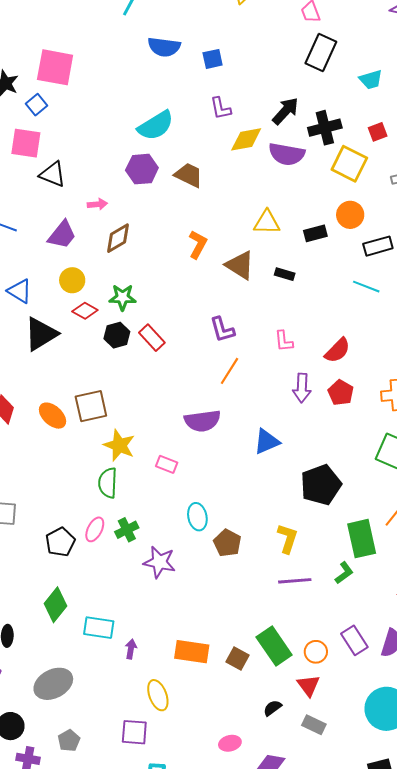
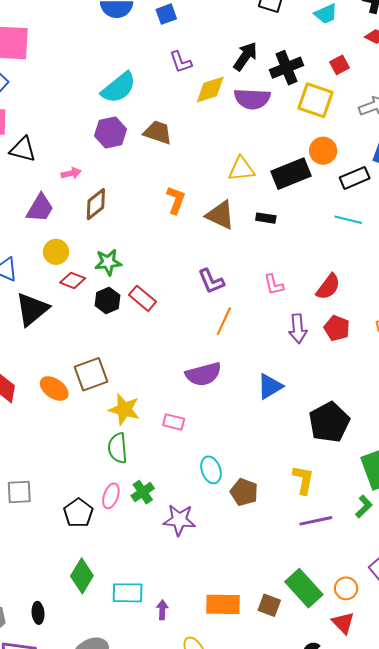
black rectangle: (315, 233) -> (291, 174), size x1.6

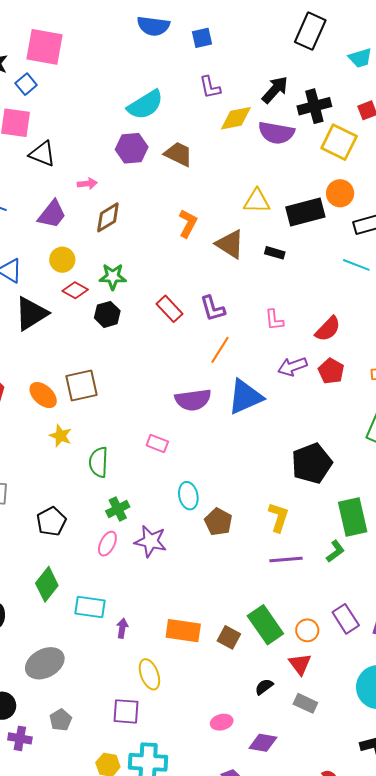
red rectangle: (142, 298) -> (169, 309), moved
purple arrow: (298, 329) -> (292, 367), turned 68
blue triangle: (270, 386) -> (245, 397), moved, size x1.4
yellow star: (124, 409) -> (61, 436), moved, size x0.7
pink ellipse: (111, 496) -> (107, 544), moved

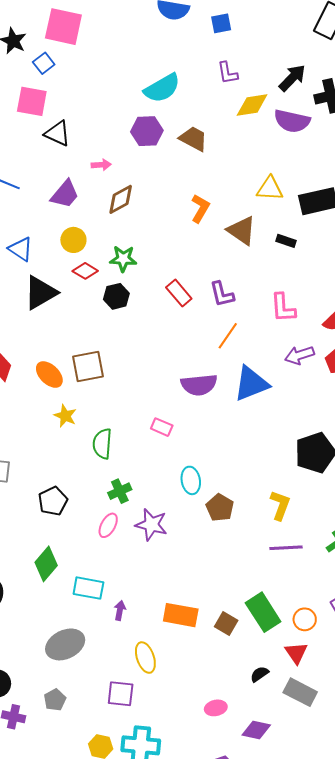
pink L-shape: (274, 320) -> (283, 308), size x1.4
gray ellipse: (45, 663) -> (65, 644), moved
gray rectangle: (305, 703) -> (300, 692), size x1.4

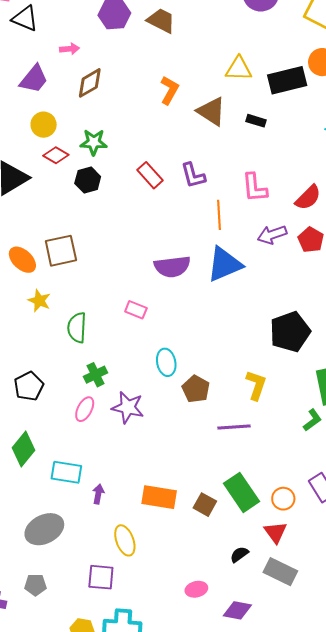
orange line: (228, 336) -> (219, 215), moved, turned -36
purple line: (286, 548) -> (234, 427), moved
gray pentagon: (55, 700) -> (35, 585), turned 30

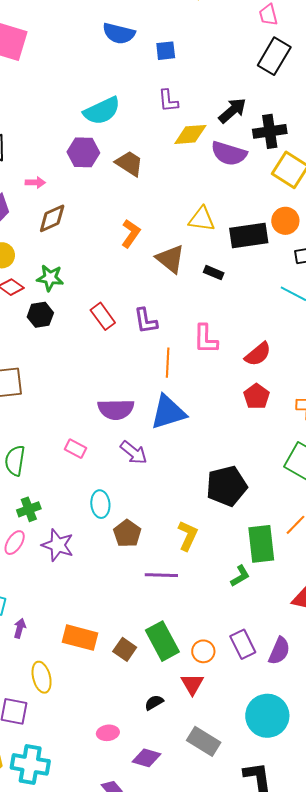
purple arrow: (272, 235) -> (134, 452), moved, turned -128
gray rectangle: (280, 572) -> (204, 741), moved

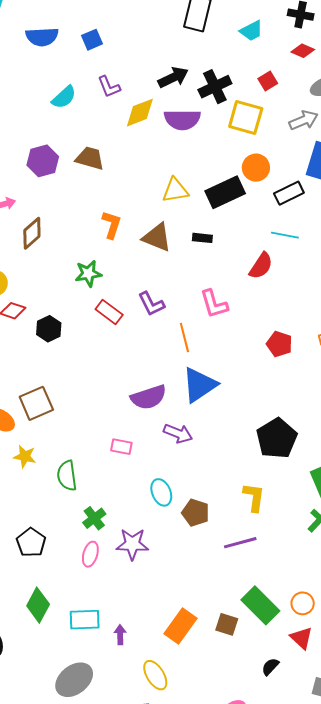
cyan semicircle: (102, 111) -> (64, 97), moved, size x0.7
black arrow: (232, 111) -> (173, 77), turned 32
green star: (50, 278) -> (88, 274), moved
red semicircle: (258, 354) -> (261, 266), moved
orange rectangle: (80, 638) -> (181, 626), turned -52

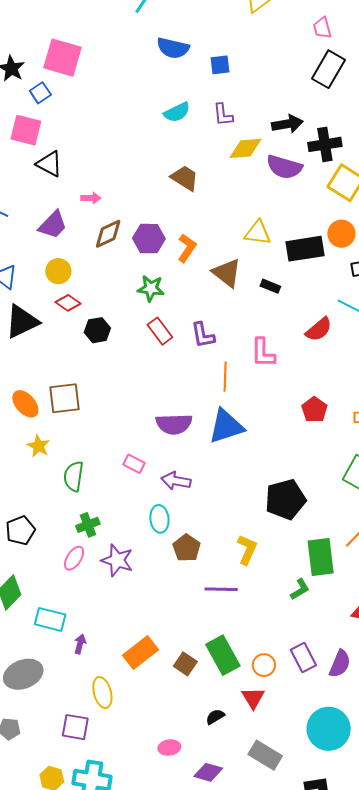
purple hexagon: (43, 161) -> (149, 239), moved
purple arrow: (178, 433) -> (176, 481), moved, turned 152

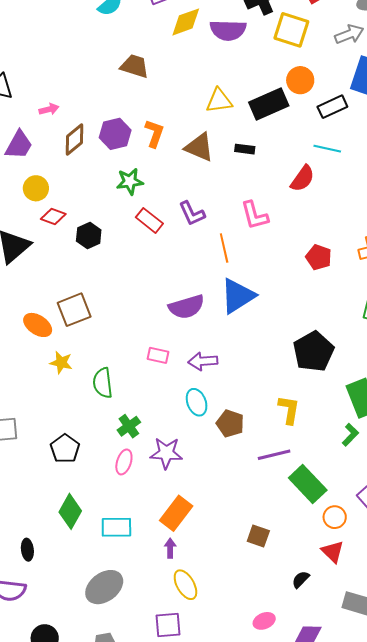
purple arrow: (80, 644) -> (170, 548), moved
orange rectangle: (140, 653) -> (176, 513), moved
green rectangle: (223, 655) -> (308, 484), moved

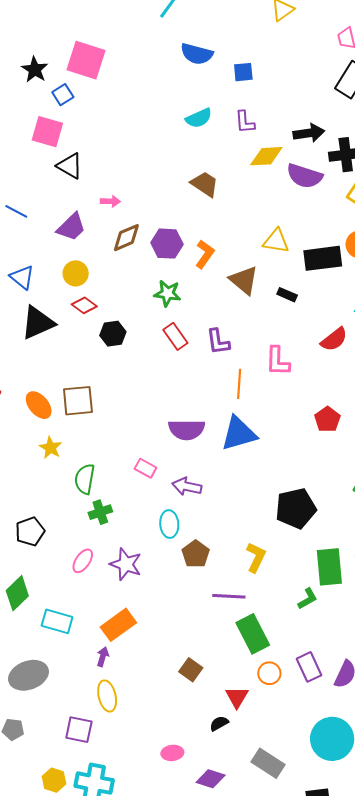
green cross: (129, 426) -> (100, 512), moved
red triangle: (333, 552) -> (237, 697), moved

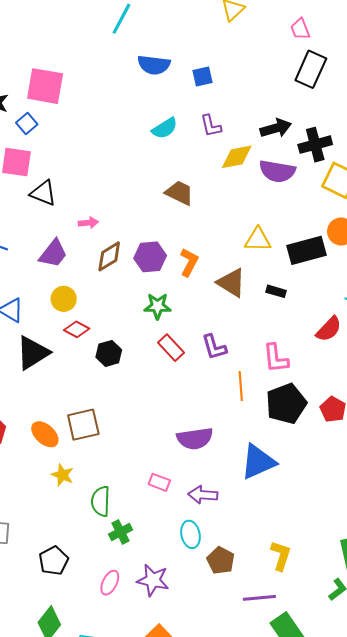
blue triangle: (239, 434) -> (258, 462), moved
black pentagon: (296, 508) -> (286, 404), moved

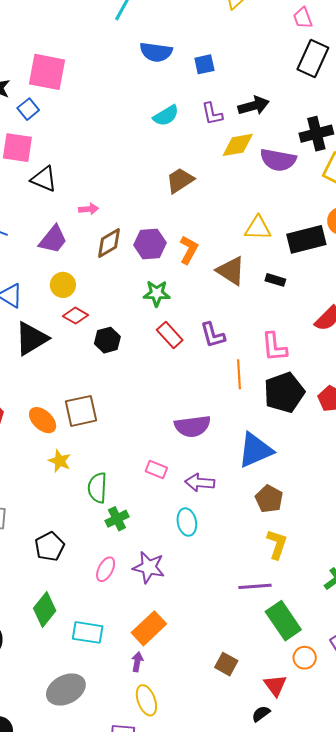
black arrow: (276, 128) -> (254, 106), moved
brown trapezoid: (179, 193) -> (180, 180), turned -60
brown pentagon: (221, 560) -> (269, 499), moved

